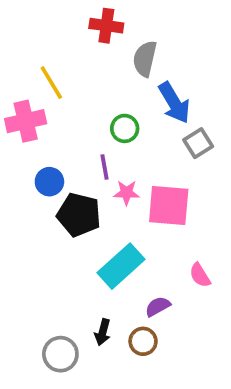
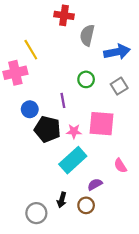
blue arrow: (174, 103) -> (117, 52), moved, turned -70
green circle: (125, 128) -> (86, 79), moved
pink star: (127, 193) -> (74, 131), moved

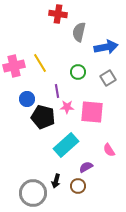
yellow line: (31, 50) -> (40, 63), moved
pink star: (74, 131) -> (67, 107), moved
gray circle: (36, 213) -> (33, 193), size x1.4

